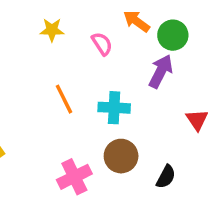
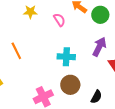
purple arrow: (161, 71) -> (99, 47), moved
orange line: (64, 99) -> (16, 51), moved

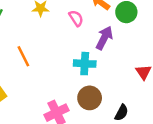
purple arrow: (99, 47) -> (104, 38), moved

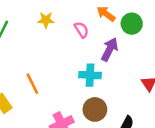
orange line: (23, 56) -> (32, 84), moved

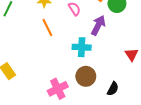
orange line: (32, 84) -> (47, 27), moved

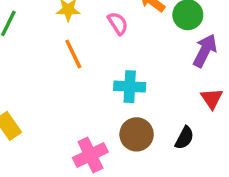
purple arrow: (98, 25) -> (205, 51), moved
black semicircle: (113, 89) -> (184, 138), moved

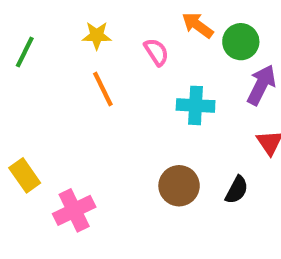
cyan cross: (130, 87) -> (196, 105), moved
pink cross: (90, 155) -> (74, 210), moved

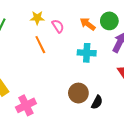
orange arrow: (198, 25) -> (88, 24), moved
pink semicircle: (156, 52) -> (58, 26), moved
black semicircle: (237, 190) -> (97, 102), moved

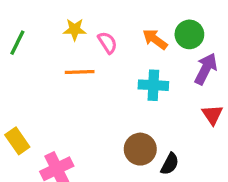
orange line: (40, 45) -> (80, 72), turned -66

